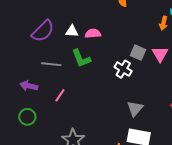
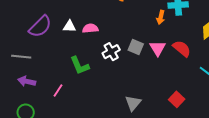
green L-shape: (81, 58) -> (80, 66), moved
gray line: (51, 64) -> (21, 57), moved
white cross: (123, 69) -> (111, 52), moved, turned 30

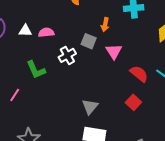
orange arrow: (161, 17) -> (105, 25), moved
gray square: (136, 47) -> (89, 41), moved
red semicircle: (182, 49) -> (139, 74), moved

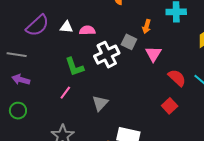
white cross: (67, 55) -> (107, 55), size x1.4
pink line: (15, 95) -> (65, 93), moved
gray triangle: (90, 107) -> (100, 103), moved

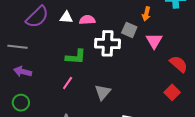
white cross: (107, 55) -> (108, 43), turned 30
green L-shape: (74, 67) -> (76, 57), turned -65

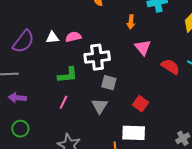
gray square: (129, 30) -> (109, 83), moved
red square: (172, 92) -> (141, 104), moved

